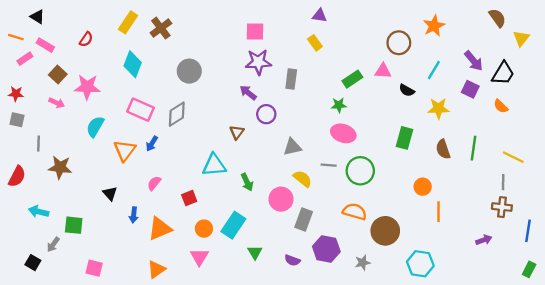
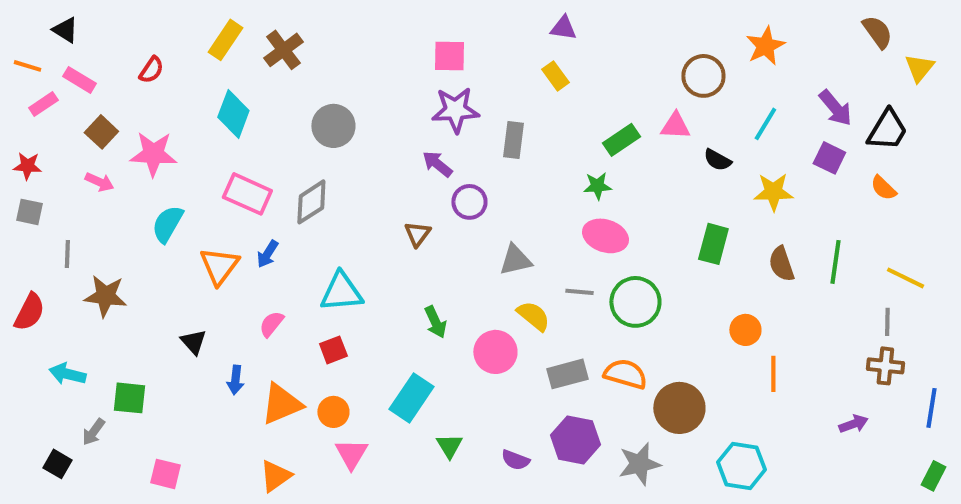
cyan triangle: (214, 165) -> (341, 292), moved
gray rectangle: (304, 220) -> (567, 374), moved, turned 55
orange circle: (204, 229) -> (333, 412), moved
gray star: (363, 263) -> (639, 464), size x1.5

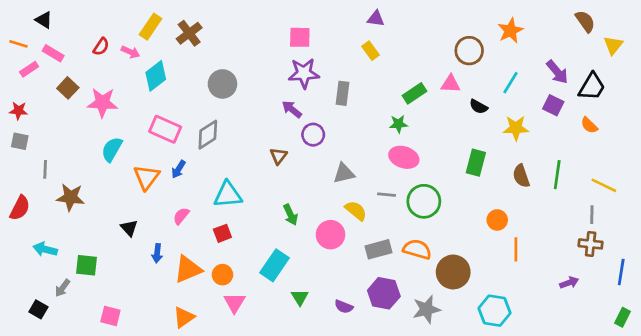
cyan diamond: (233, 114) -> (156, 76), turned 32
pink arrow: (99, 182) -> (130, 52), moved

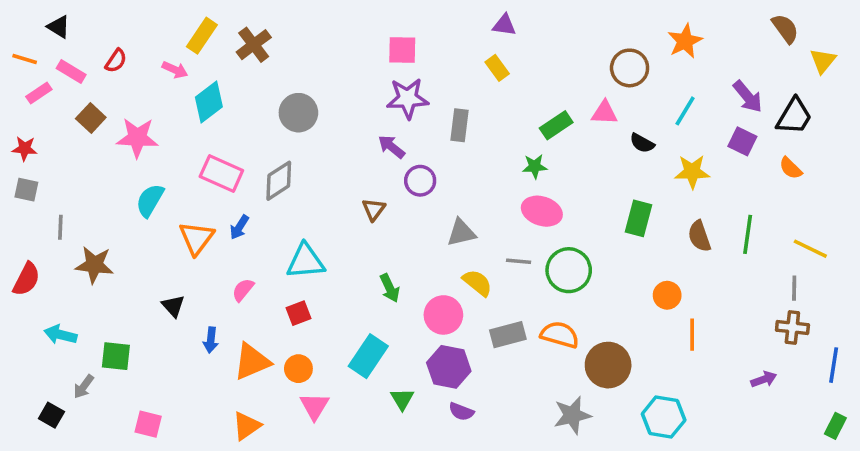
red semicircle: (101, 47) -> (116, 61), moved
purple hexagon: (384, 293) -> (449, 367), moved

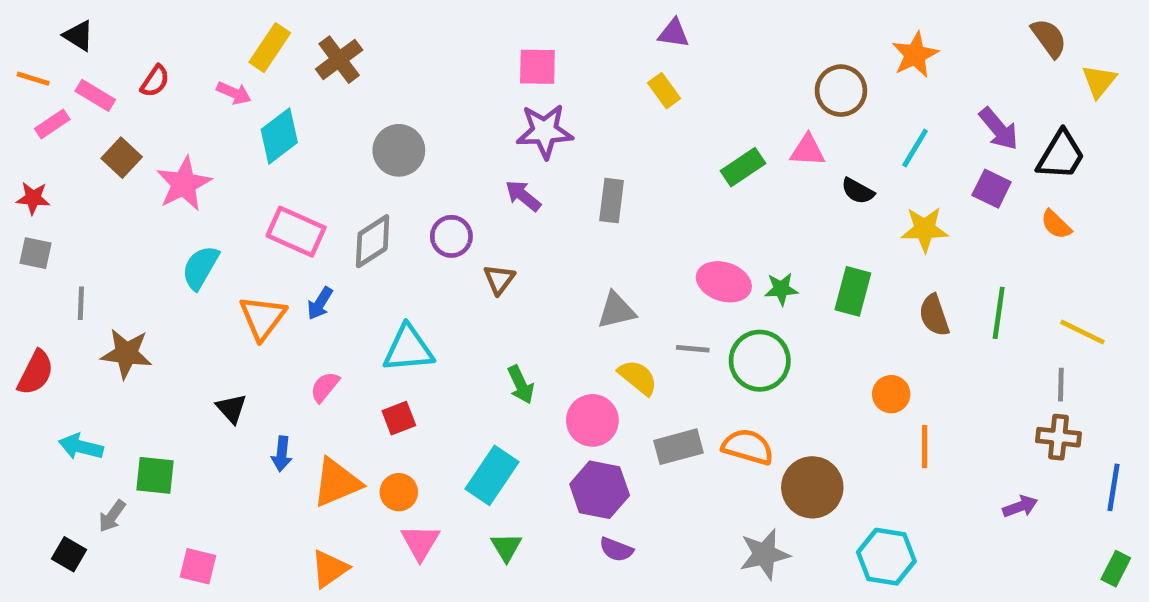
gray rectangle: (460, 125) -> (612, 201), moved
pink star: (137, 138) -> (184, 184), turned -30
green star: (535, 166) -> (781, 289), moved
purple circle: (420, 181) -> (451, 236), moved
green triangle: (402, 399) -> (506, 547), moved

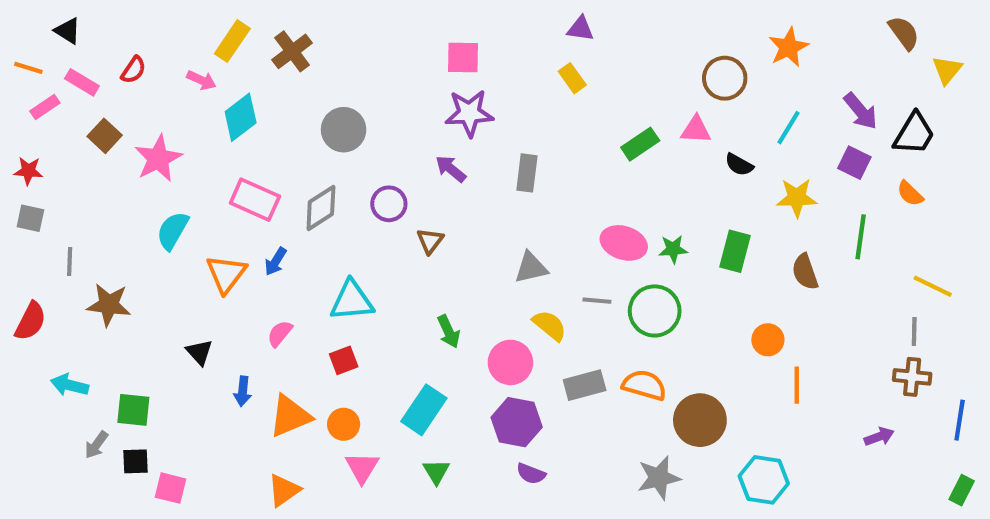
green line: (999, 313) -> (861, 237), moved
black square: (69, 554) -> (136, 461), moved, turned -32

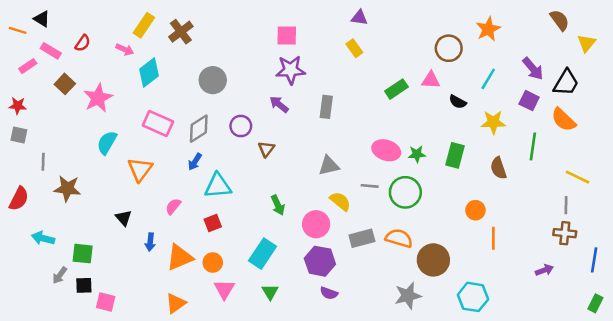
orange line: (28, 68) -> (18, 30), moved
orange semicircle: (910, 194) -> (563, 120), size x1.5
blue arrow: (276, 261) -> (195, 162), moved

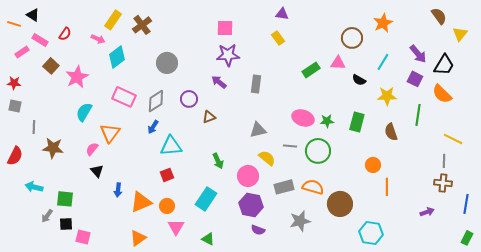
brown triangle: (266, 149) -> (209, 117), turned 32
pink semicircle: (173, 206) -> (92, 149), moved
green triangle: (270, 292) -> (208, 239), moved, turned -32
gray star: (408, 296) -> (300, 221), moved

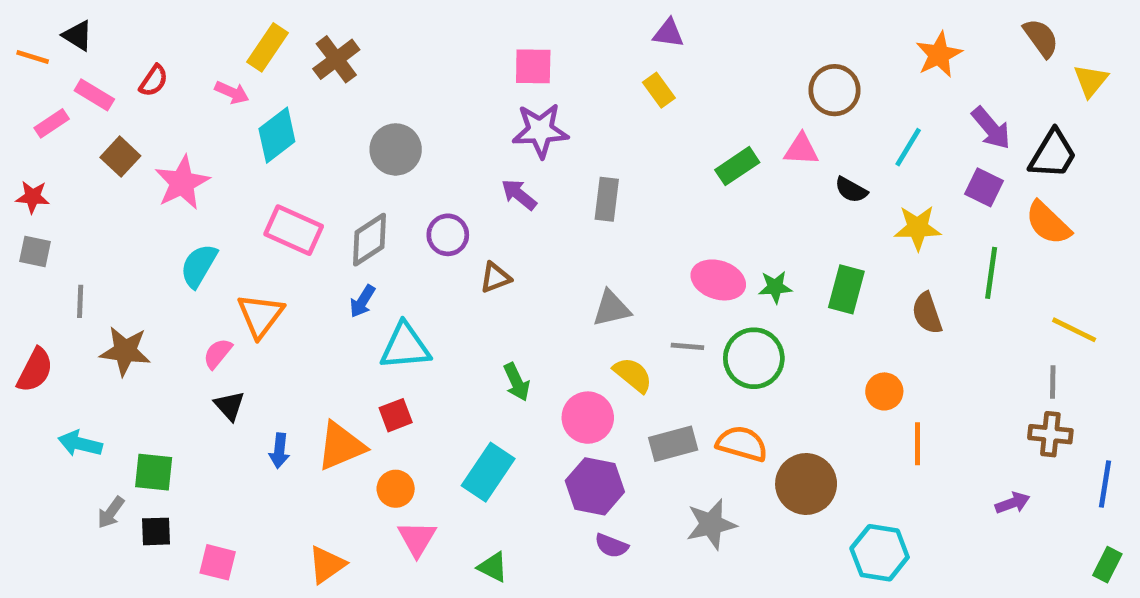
orange star: (383, 23) -> (939, 55), moved
orange triangle: (141, 202) -> (341, 446), moved
pink square: (83, 237) -> (218, 562), moved

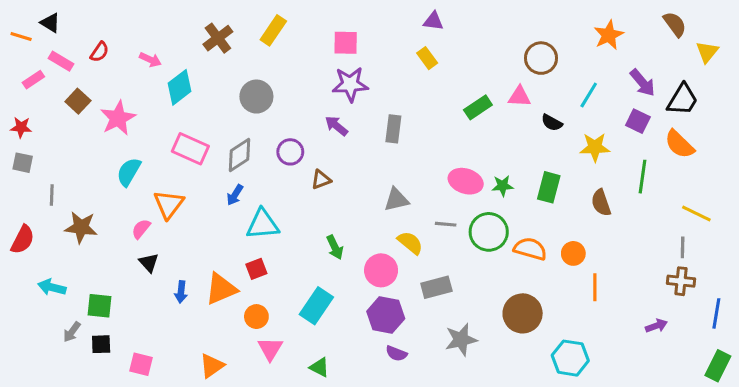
yellow rectangle: (267, 47) -> (273, 30), moved
orange semicircle: (742, 444) -> (530, 249), moved
green rectangle: (1107, 565) -> (718, 366), size x1.4

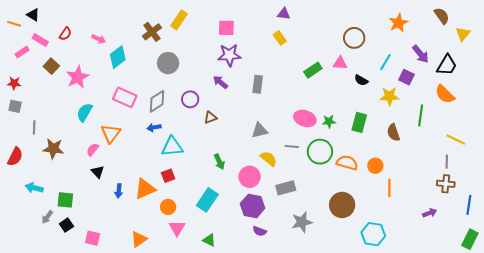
brown cross: (218, 38) -> (152, 32), moved
purple square: (638, 121) -> (407, 77), moved
blue arrow: (235, 195) -> (154, 127), turned 48
black square: (101, 344) -> (66, 225), turned -32

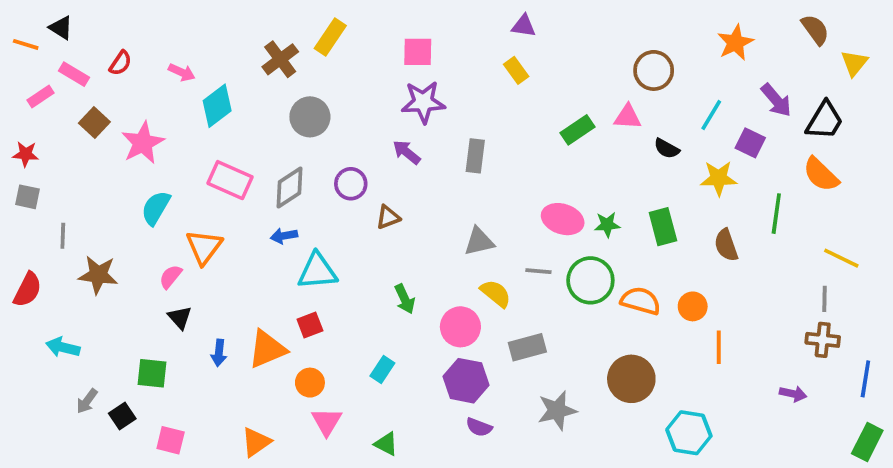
green rectangle: (359, 122) -> (663, 227), turned -30
green square: (65, 200) -> (152, 373), moved
cyan rectangle: (207, 200) -> (382, 370), size x0.6
purple arrow: (430, 213) -> (793, 394), turned 32

